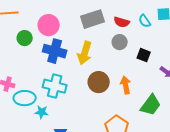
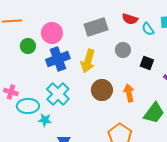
red semicircle: (122, 22) -> (130, 19), moved
blue cross: (55, 51) -> (58, 59), turned -35
cyan cross: (55, 86) -> (58, 94), turned 30

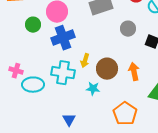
yellow arrow: (88, 61) -> (85, 61), moved, size x0.6
cyan cross: (58, 94) -> (63, 73), turned -35
cyan star: (45, 120) -> (93, 89), moved

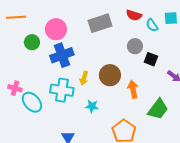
gray circle: (128, 29) -> (135, 46), moved
brown circle: (107, 69) -> (110, 75), moved
cyan ellipse: (33, 85) -> (32, 102), turned 50

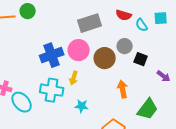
pink circle: (56, 29) -> (79, 50), moved
green circle: (32, 42) -> (28, 11), moved
brown circle: (110, 75) -> (105, 58), moved

